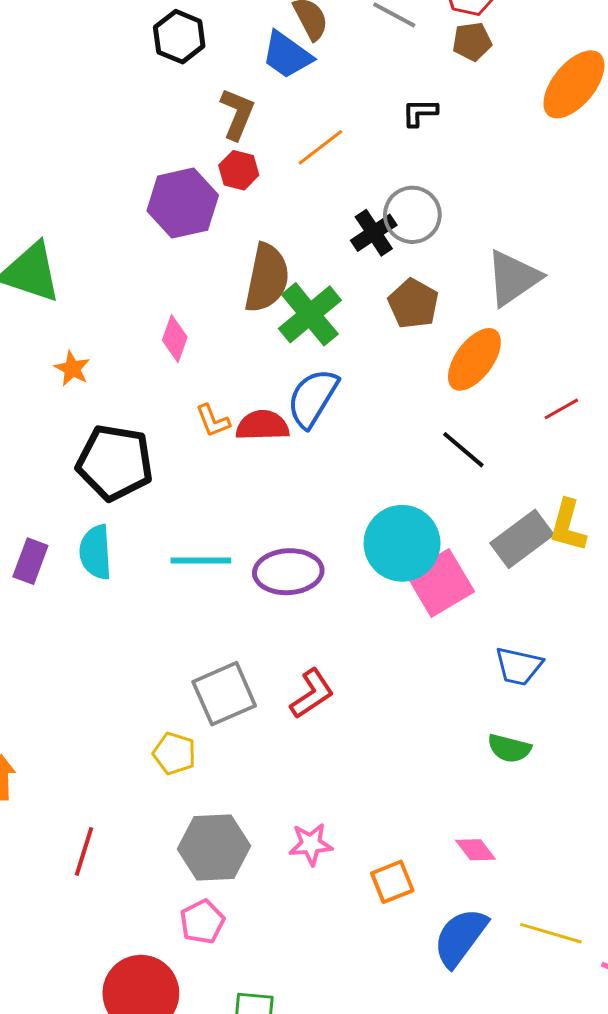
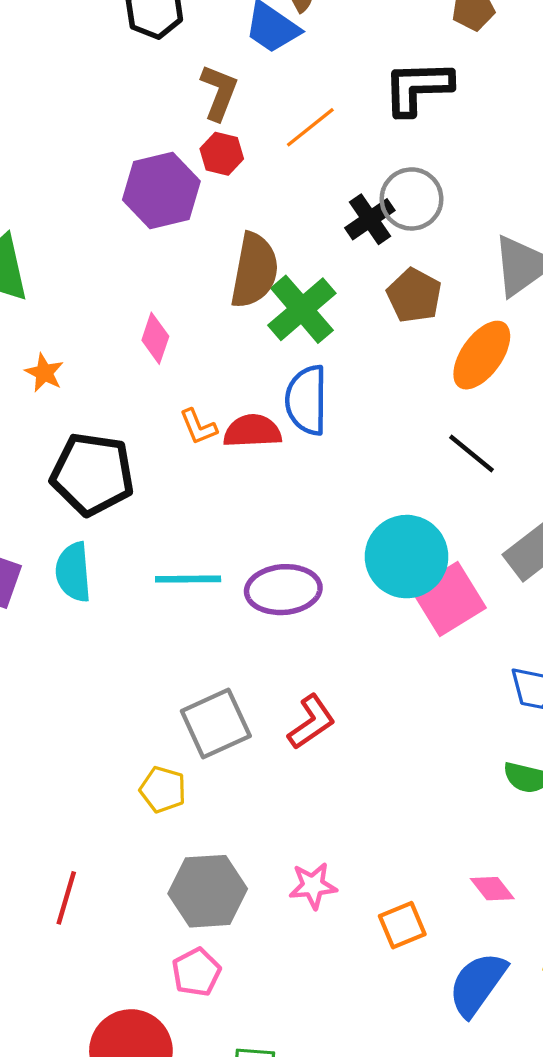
black L-shape: (420, 113) -> (418, 88), size x1.8
blue semicircle: (313, 398) -> (307, 400), turned -30

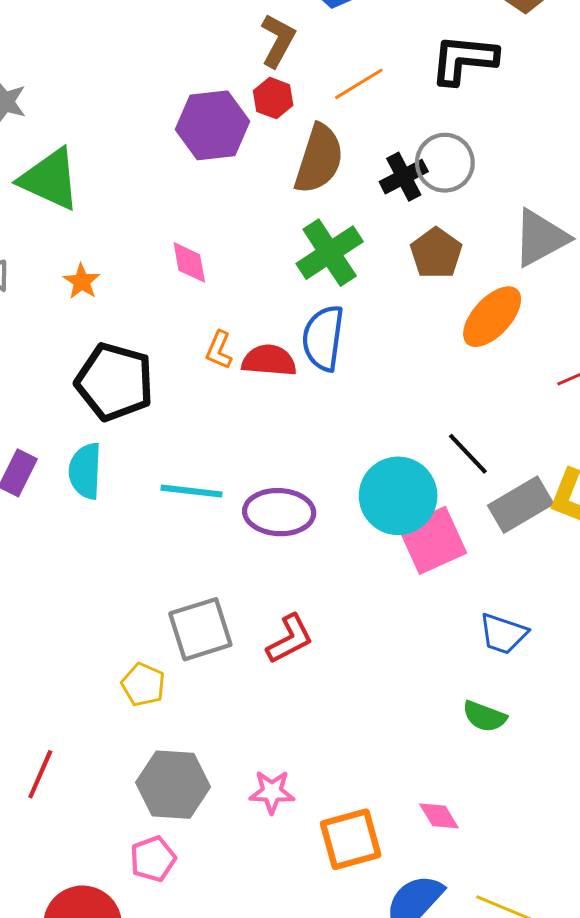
brown semicircle: (254, 270) -> (319, 159), moved
pink diamond: (155, 338) -> (189, 262), turned -36
orange L-shape: (198, 427) -> (219, 350), turned 39
black line: (471, 454) -> (468, 454), moved
orange square: (402, 925) -> (351, 839), size x1.4

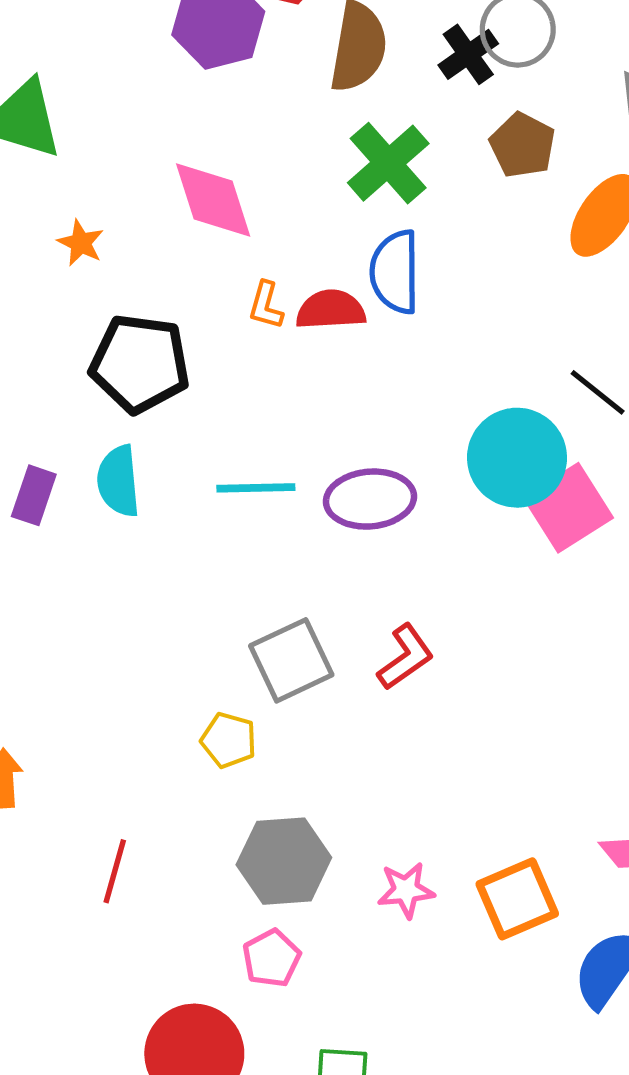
pink diamond: (189, 262) -> (213, 200), size x1.6
pink star: (272, 792) -> (406, 890), moved

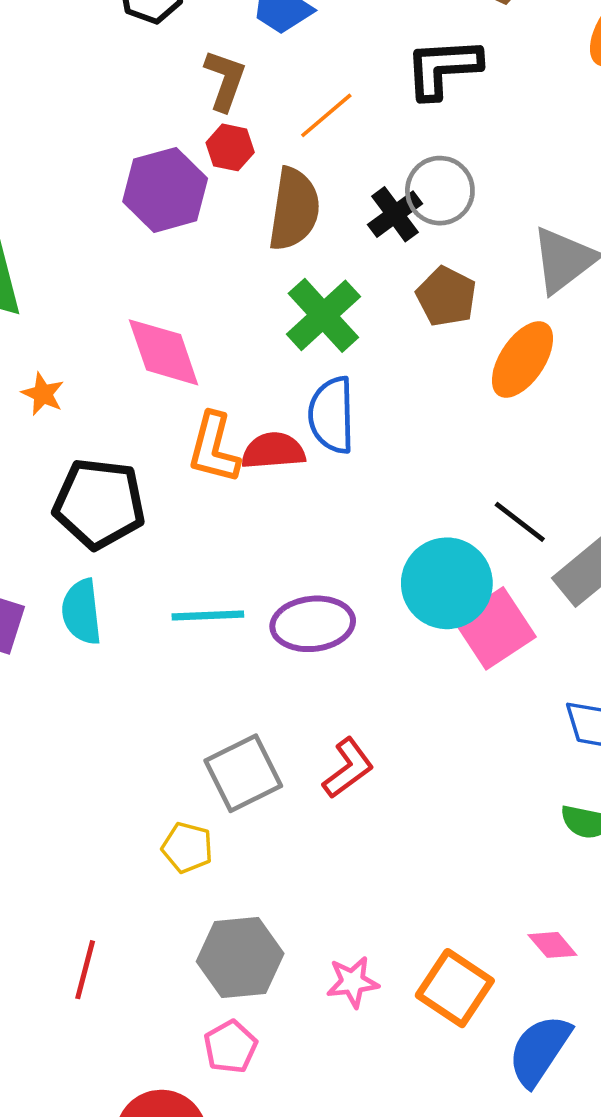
orange L-shape: (266, 305) -> (214, 448), size x1.6
orange square: (517, 899) -> (455, 988), turned -32

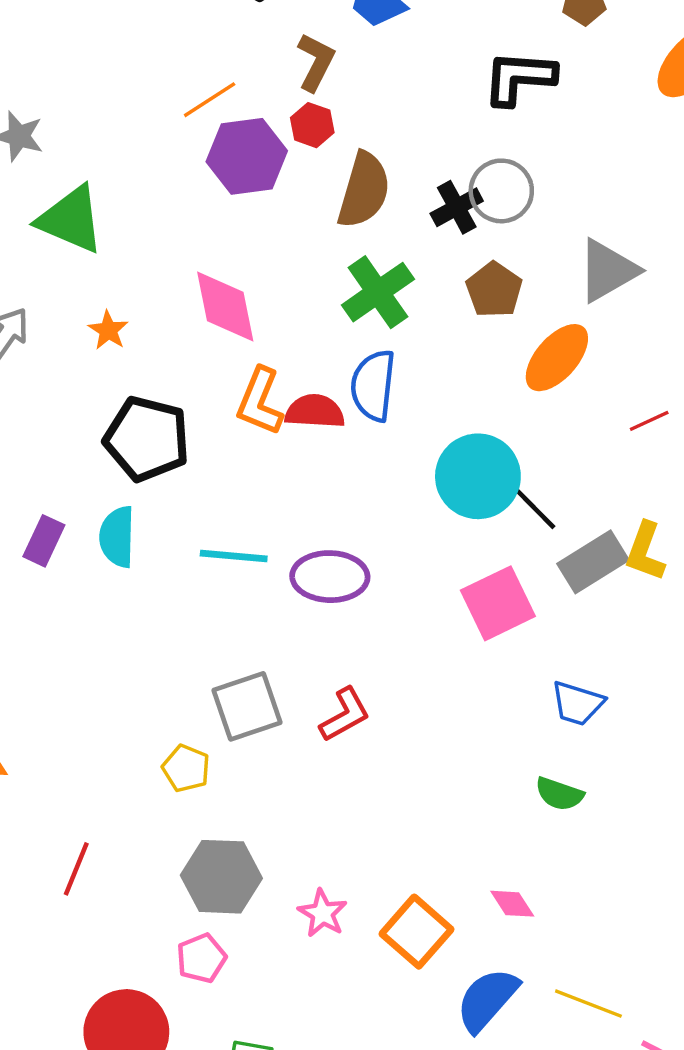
orange line: (326, 115) -> (210, 100), moved
cyan circle: (447, 583) -> (478, 476), moved
pink star: (353, 982) -> (323, 913), turned 30

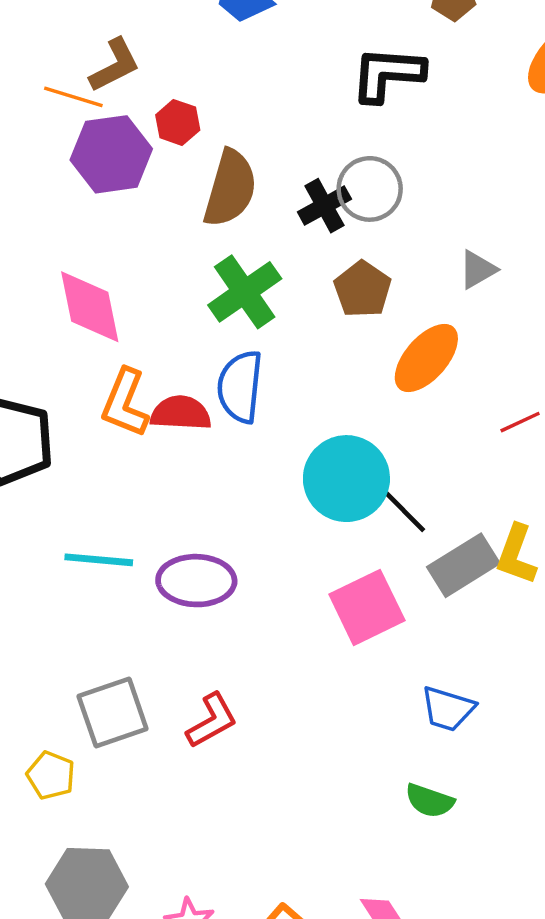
brown L-shape: (316, 62) -> (115, 65), moved, turned 36
orange line: (210, 100) -> (73, 97), turned 50
gray triangle: (608, 271) -> (478, 270), size x0.6

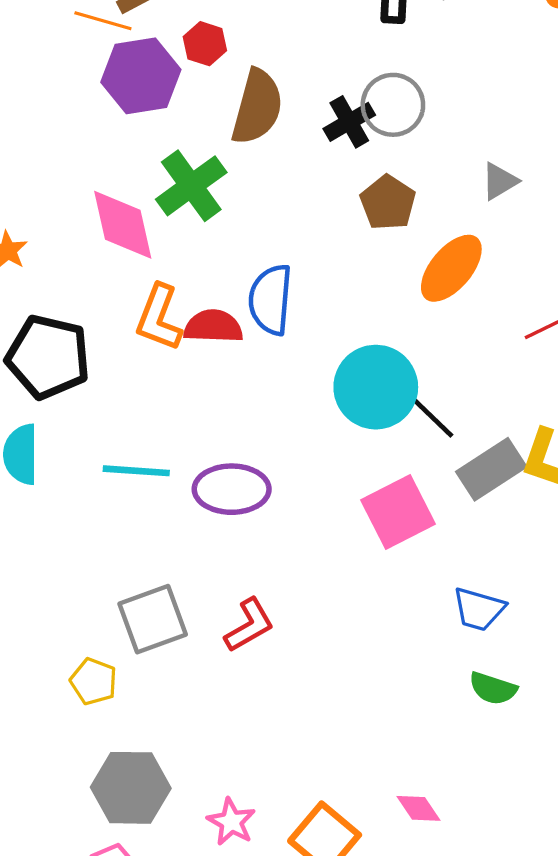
green cross: (245, 292) -> (191, 186), moved
green semicircle: (430, 801) -> (493, 688), moved

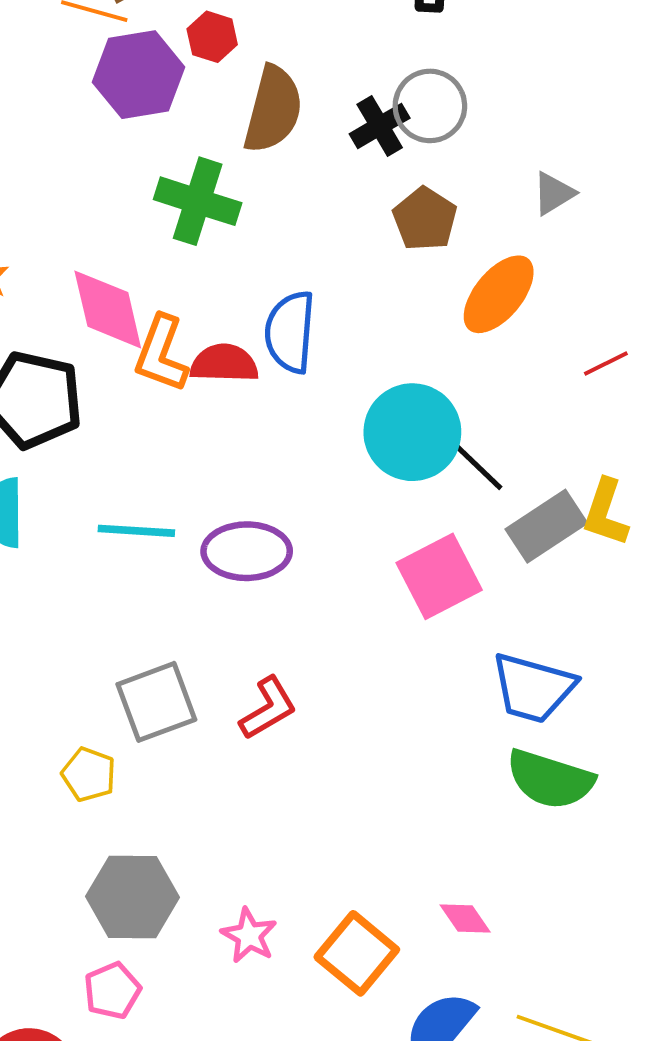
green cross: (191, 186) -> (198, 201), turned -36
pink diamond: (123, 225) -> (108, 309), moved
blue trapezoid: (479, 609) -> (533, 688), size x1.4
green semicircle: (493, 688) -> (550, 779), size x1.6

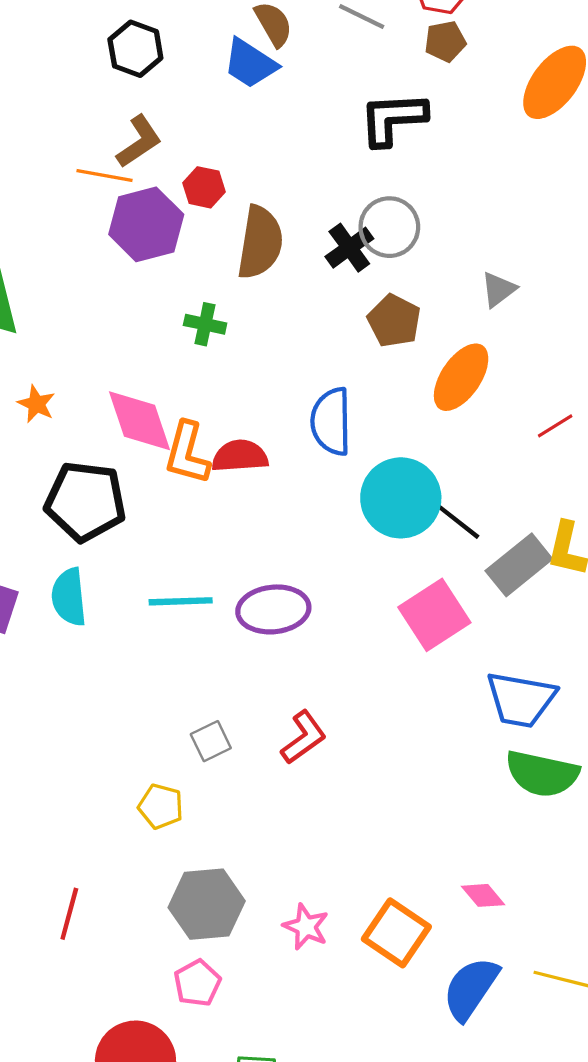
green cross: (198, 201) -> (205, 324), size x0.6
blue semicircle: (290, 332) -> (331, 421), moved
gray square: (156, 702) -> (211, 741), size x0.6

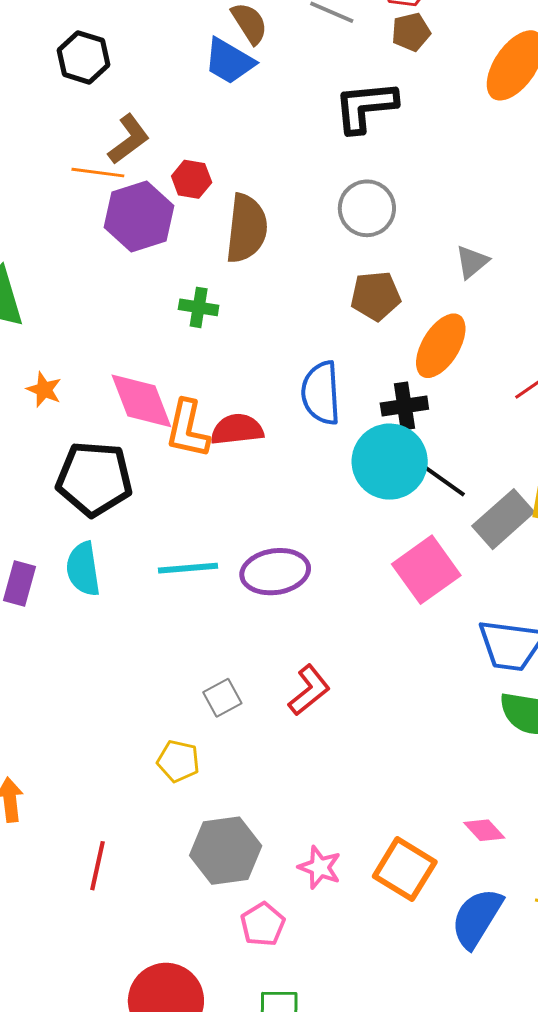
black hexagon: (135, 49) -> (83, 57), moved
black cross: (349, 248) -> (404, 406), moved, turned 30
brown pentagon: (394, 321) -> (376, 296), turned -30
pink pentagon: (197, 983) -> (263, 924), moved

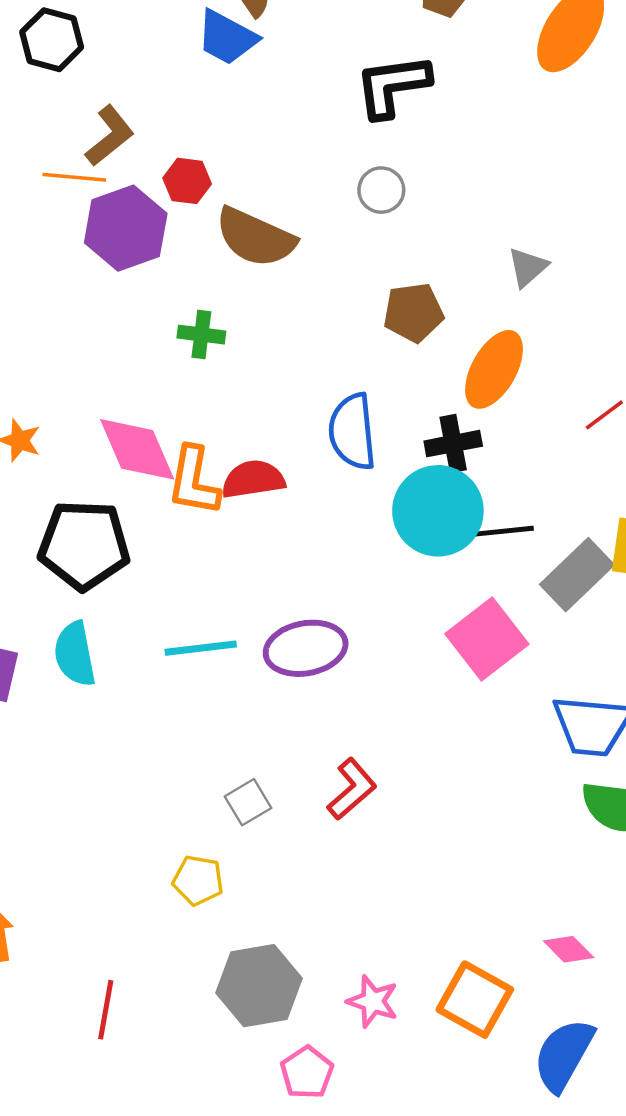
gray circle: (367, 208) -> (381, 190), moved, size x0.7
brown semicircle: (247, 228) -> (255, 237), turned 110
black line: (444, 481) -> (504, 531), turned -39

